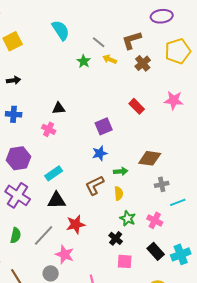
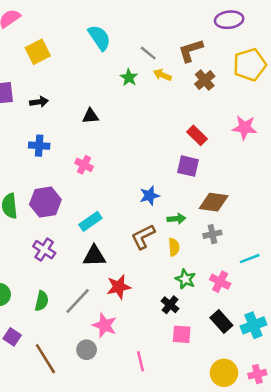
black triangle: (59, 108) -> (90, 116), moved
purple square: (104, 126) -> (188, 166), moved, turned 36
gray cross: (162, 184) -> (212, 234), moved
purple cross: (18, 195) -> (44, 250), size x0.7

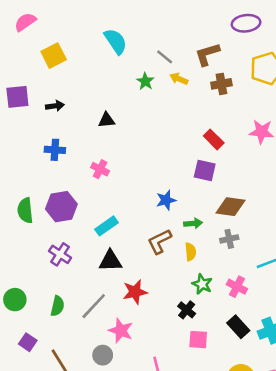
brown cross: (205, 80) -> (221, 84), turned 30

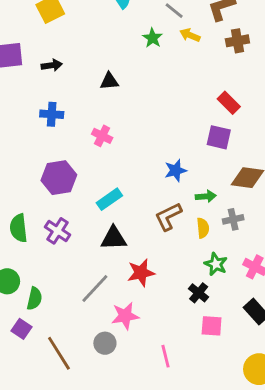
green semicircle: (25, 210) -> (19, 228), moved
gray cross: (229, 239) -> (233, 219), moved
green semicircle: (57, 306) -> (34, 299), moved
pink star: (121, 331) -> (125, 316), turned -30

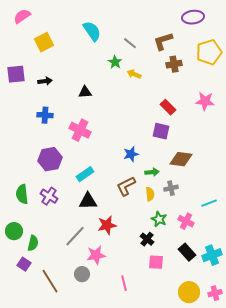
yellow arrow: (190, 35) -> (134, 74), moved
pink cross: (102, 136) -> (80, 130), size x1.5

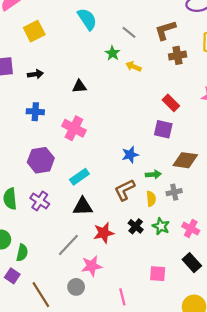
black cross: (147, 239) -> (136, 226), moved

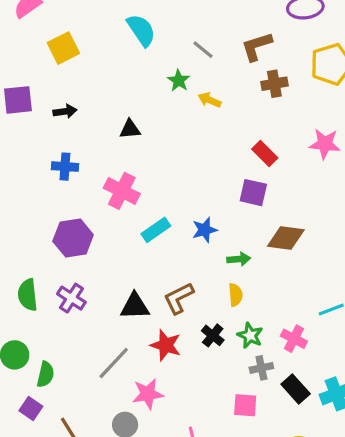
cyan rectangle: (79, 177) -> (156, 230), moved
brown L-shape: (125, 190) -> (179, 298), moved
gray cross: (174, 192) -> (261, 368), moved
red star: (104, 233) -> (166, 345), turned 30

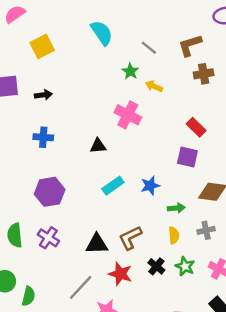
black triangle: (130, 129) -> (98, 146), moved
pink cross: (122, 191) -> (128, 115), moved
gray cross: (261, 368) -> (206, 230), moved

